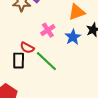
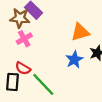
pink cross: (48, 30) -> (24, 39), moved

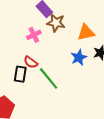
brown star: (20, 18) -> (56, 23), moved

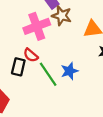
pink cross: (34, 35) -> (37, 26), size x1.6
blue star: (79, 57) -> (69, 71), moved

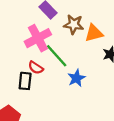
brown star: (62, 16) -> (74, 24), moved
green line: (48, 74) -> (57, 56), moved

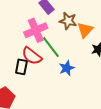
orange triangle: (94, 33) -> (85, 30), turned -36
red semicircle: (36, 68) -> (32, 56), size x1.5

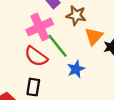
orange triangle: (85, 30) -> (94, 36), moved
black rectangle: (21, 67) -> (33, 87), moved

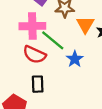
pink cross: (40, 27) -> (32, 26), turned 35

